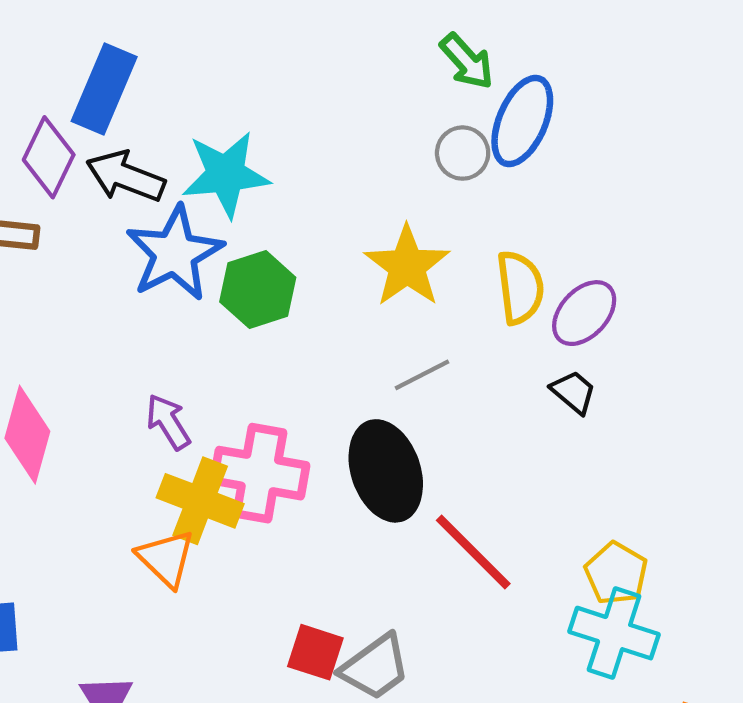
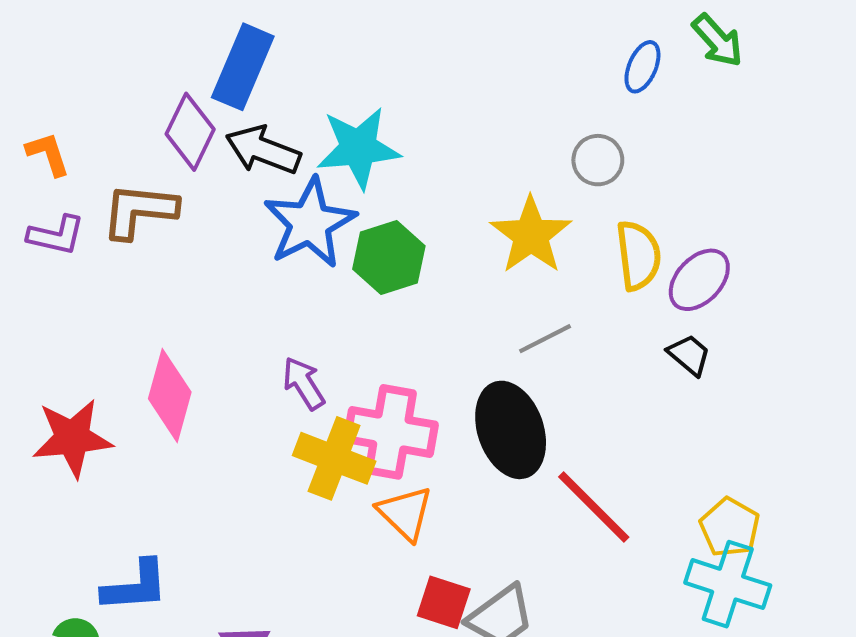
green arrow: (467, 61) -> (718, 40), moved
blue ellipse: (522, 121) -> (642, 67), moved, size x0.6
gray circle: (463, 153) -> (598, 160), moved
orange triangle: (166, 558) -> (405, 513), moved

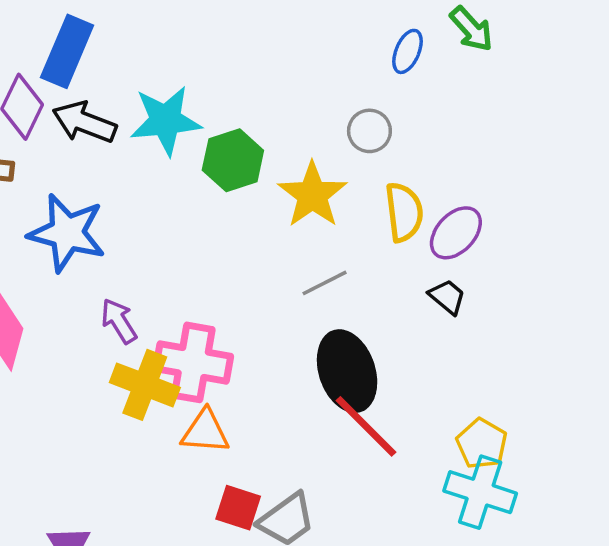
blue star: (310, 223) -> (67, 233), moved, turned -30
green hexagon: (389, 257) -> (233, 160), moved
black ellipse: (511, 430) -> (347, 371), moved
orange triangle: (405, 513) -> (205, 432), turned -40

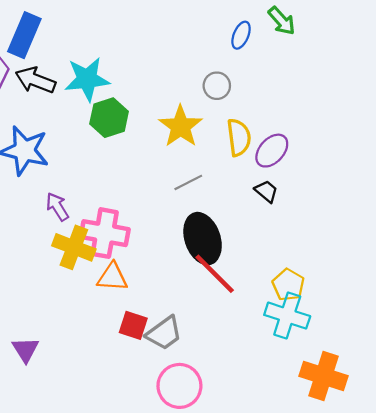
green hexagon: (233, 160) -> (109, 118), moved

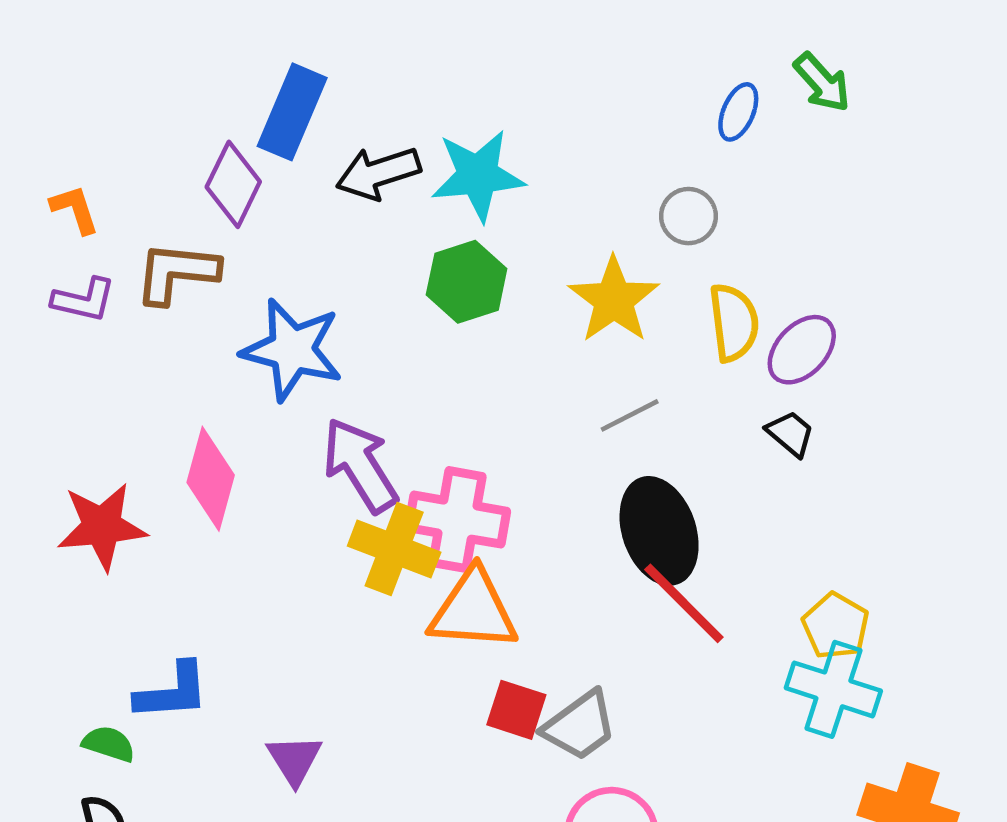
cyan star: (87, 79) -> (478, 175), moved
black arrow: (35, 80) -> (378, 173), moved, turned -39
purple arrow: (57, 207) -> (360, 465), size x1.6
orange triangle: (112, 277) -> (473, 610), size x1.4

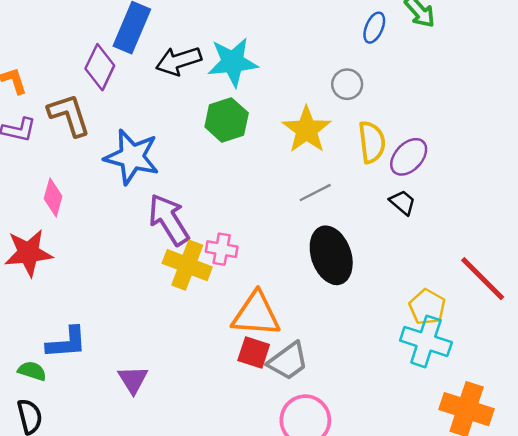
brown L-shape: (177, 273) -> (69, 115), turned 66
pink diamond: (211, 479) -> (53, 197), moved, size x0.7
pink cross: (457, 520) -> (222, 249), size x0.6
red line: (684, 603) -> (483, 279), moved
orange triangle: (473, 610) -> (256, 314), moved

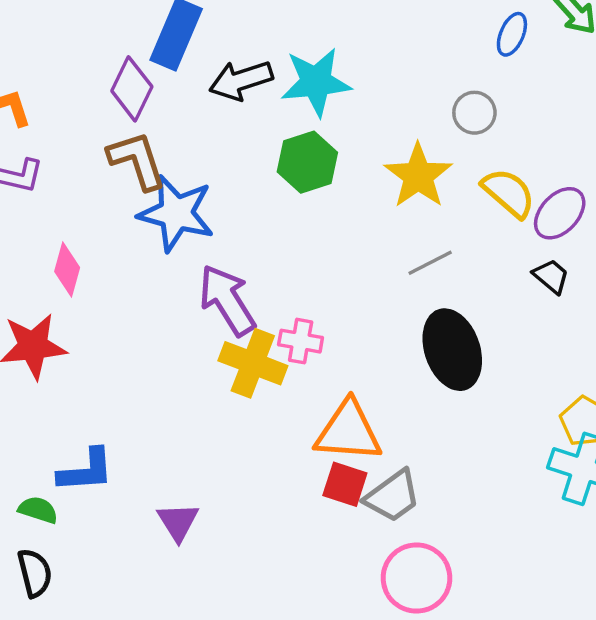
brown L-shape: (69, 115) -> (137, 160), moved
yellow semicircle: (372, 142) -> (509, 193), turned -42

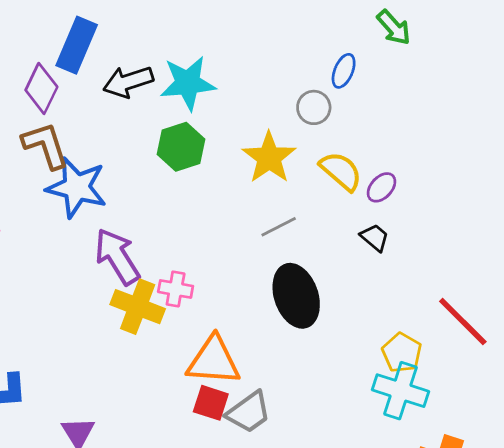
blue ellipse: (512, 34) -> (344, 71), moved
purple ellipse: (560, 213) -> (382, 187), size x0.7

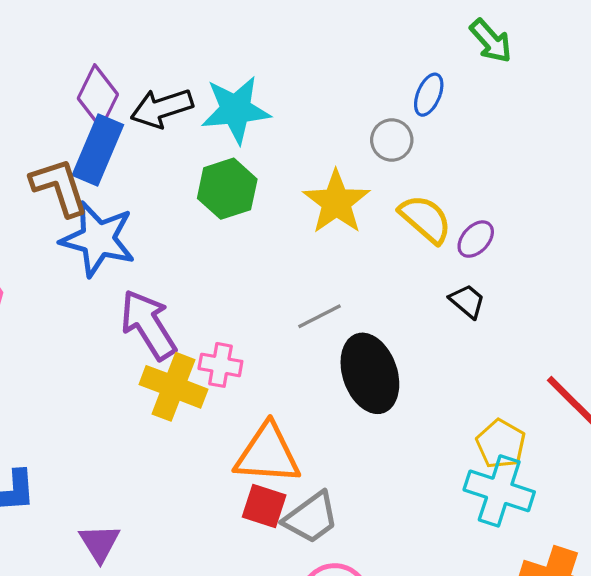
blue rectangle: (77, 45) -> (98, 150), moved
purple diamond: (41, 88) -> (98, 96), moved
gray line: (279, 227) -> (320, 316), moved

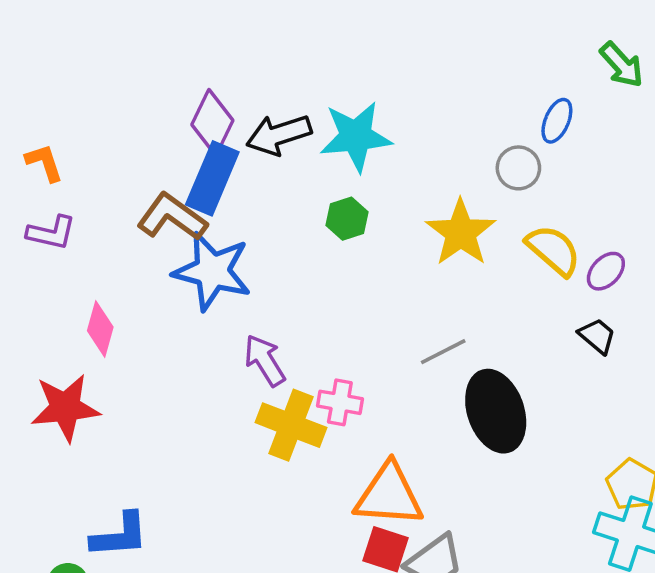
brown L-shape: (59, 187) -> (172, 217), turned -36
green hexagon: (227, 189) -> (347, 219), size x0.7
purple arrow: (148, 325) -> (265, 360), size x0.7

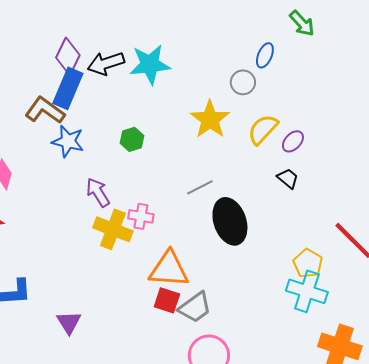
green hexagon: (347, 219) -> (132, 139), moved
yellow semicircle: (553, 250) -> (263, 129), turned -88
blue star: (212, 271) -> (68, 141), size x0.7

